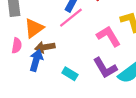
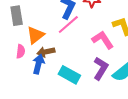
purple L-shape: (105, 68) -> (101, 68), turned -115
cyan rectangle: (70, 74) -> (69, 75), size x1.5

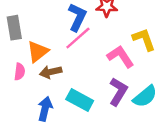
blue arrow: (39, 64) -> (45, 109), moved

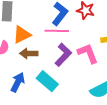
pink line: (78, 38) -> (57, 31), turned 30
purple L-shape: (118, 92) -> (63, 55), moved

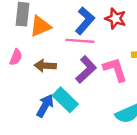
orange triangle: (22, 35) -> (40, 26), moved
blue arrow: (18, 82) -> (45, 106), moved

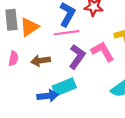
cyan rectangle: (65, 100) -> (64, 87), turned -55
blue arrow: (45, 106) -> (48, 96), turned 66

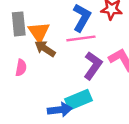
orange triangle: (29, 27) -> (39, 32), turned -30
brown arrow: (41, 61) -> (45, 49), moved, turned 42

